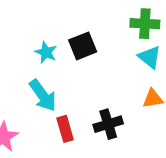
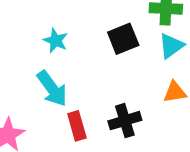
black square: (83, 46) -> (123, 39), moved
cyan triangle: (150, 57) -> (171, 46), turned 45

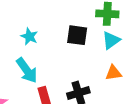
black square: (123, 39) -> (77, 35), turned 30

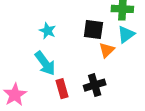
orange triangle: (114, 73) -> (107, 50), moved, turned -35

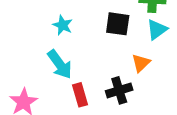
orange triangle: (107, 50) -> (141, 63), moved

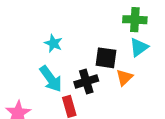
black square: (118, 24) -> (106, 58), moved
black cross: (119, 90) -> (86, 81), moved

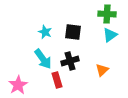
black square: (106, 58) -> (73, 32), moved
orange triangle: (124, 77) -> (102, 70), moved

